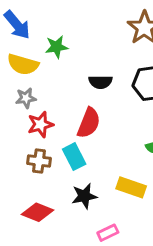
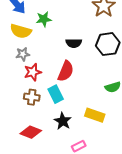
black star: (84, 196) -> (63, 121), turned -30

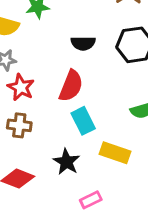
red star: (33, 72) -> (21, 87), turned -30
cyan rectangle: (56, 94) -> (83, 121), moved

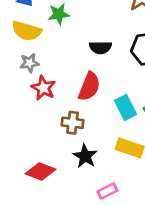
cyan rectangle: (83, 121) -> (125, 107), moved
brown cross: (19, 125) -> (73, 123), moved

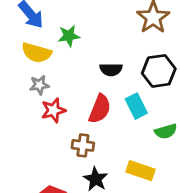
red star: (43, 88) -> (53, 110), turned 30
cyan rectangle: (125, 107) -> (136, 106), moved

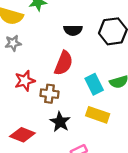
cyan rectangle: (136, 106) -> (94, 84), moved
red star: (53, 110) -> (25, 81), moved

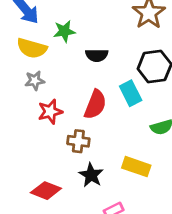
black semicircle: (73, 30) -> (97, 55), moved
red star: (25, 81) -> (50, 112), moved
cyan rectangle: (94, 84) -> (131, 93), moved

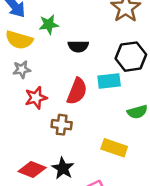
cyan rectangle: (131, 93) -> (109, 81), turned -70
black star: (91, 175) -> (63, 168), moved

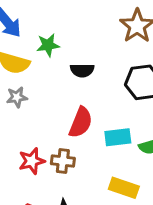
cyan rectangle: (109, 81) -> (118, 137), moved
red star: (36, 98) -> (32, 161), moved

